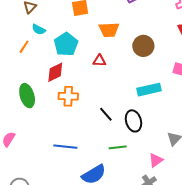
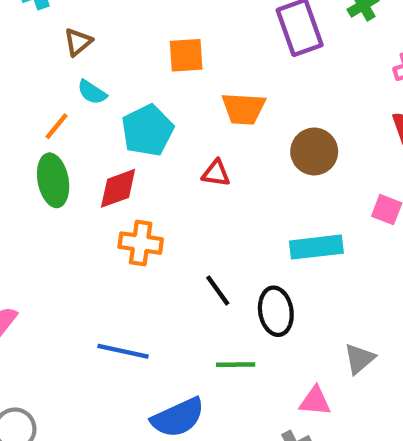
green ellipse: (27, 96) -> (53, 180), moved
pink triangle: (156, 160) -> (315, 401), turned 35

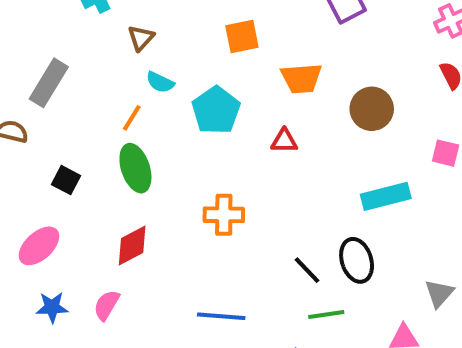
red diamond: (118, 188) -> (132, 245), moved
black line: (218, 290) -> (307, 270), moved

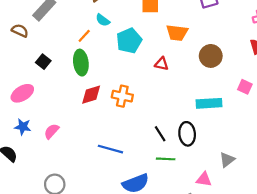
red diamond: (132, 245) -> (91, 95), moved

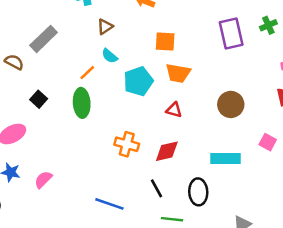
orange trapezoid: (177, 33) -> (178, 73), moved
red diamond: (91, 95) -> (167, 151), moved
black line: (160, 134) -> (156, 188), moved

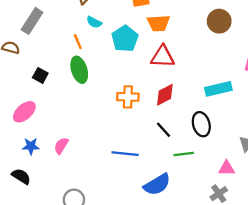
orange line: (87, 73) -> (78, 42), turned -56
brown circle: (231, 104) -> (219, 21), moved
red triangle: (174, 110) -> (163, 57), size x1.6

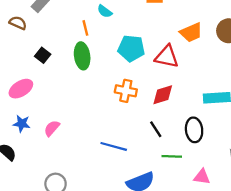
orange trapezoid: (158, 23) -> (191, 32), moved, turned -30
cyan pentagon: (125, 39) -> (131, 48), moved, turned 30
pink triangle: (227, 168) -> (202, 177), moved

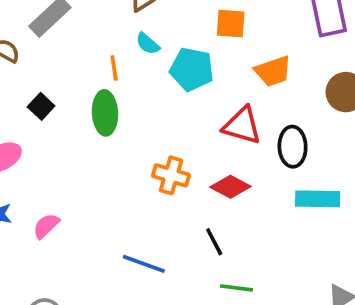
orange trapezoid: (191, 32) -> (273, 71), moved
cyan pentagon: (131, 48) -> (192, 69), moved
red diamond: (163, 95) -> (230, 187), turned 40
black ellipse: (194, 130) -> (293, 147), moved

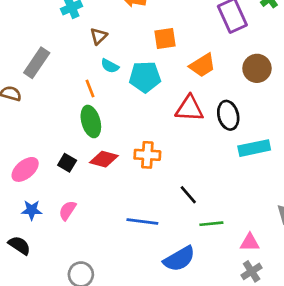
black square: (41, 106) -> (67, 163), moved
red diamond: (230, 187) -> (104, 159), moved

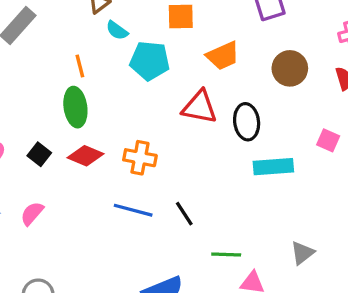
cyan semicircle: (110, 66) -> (117, 30), moved
blue line: (142, 221) -> (133, 210), moved
green line: (211, 224) -> (226, 254), moved

